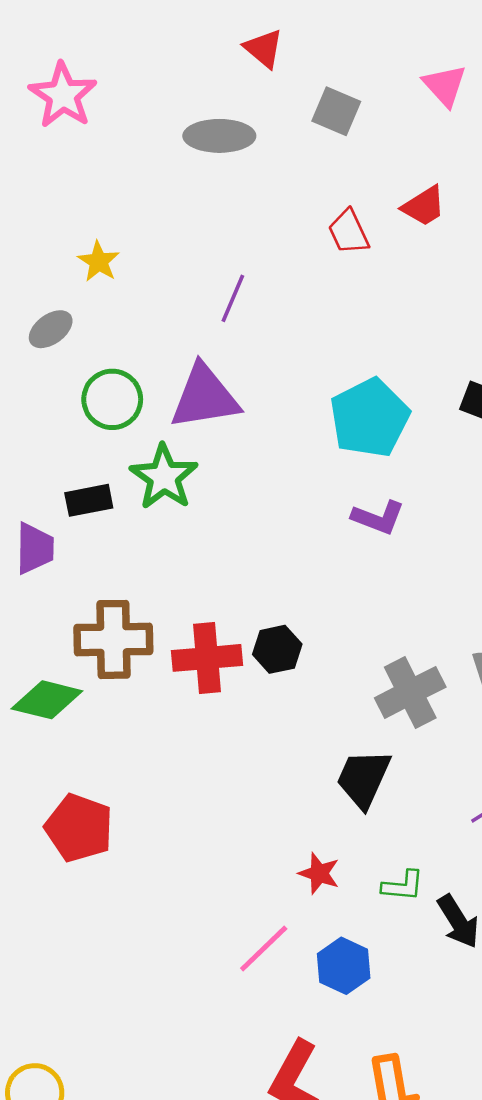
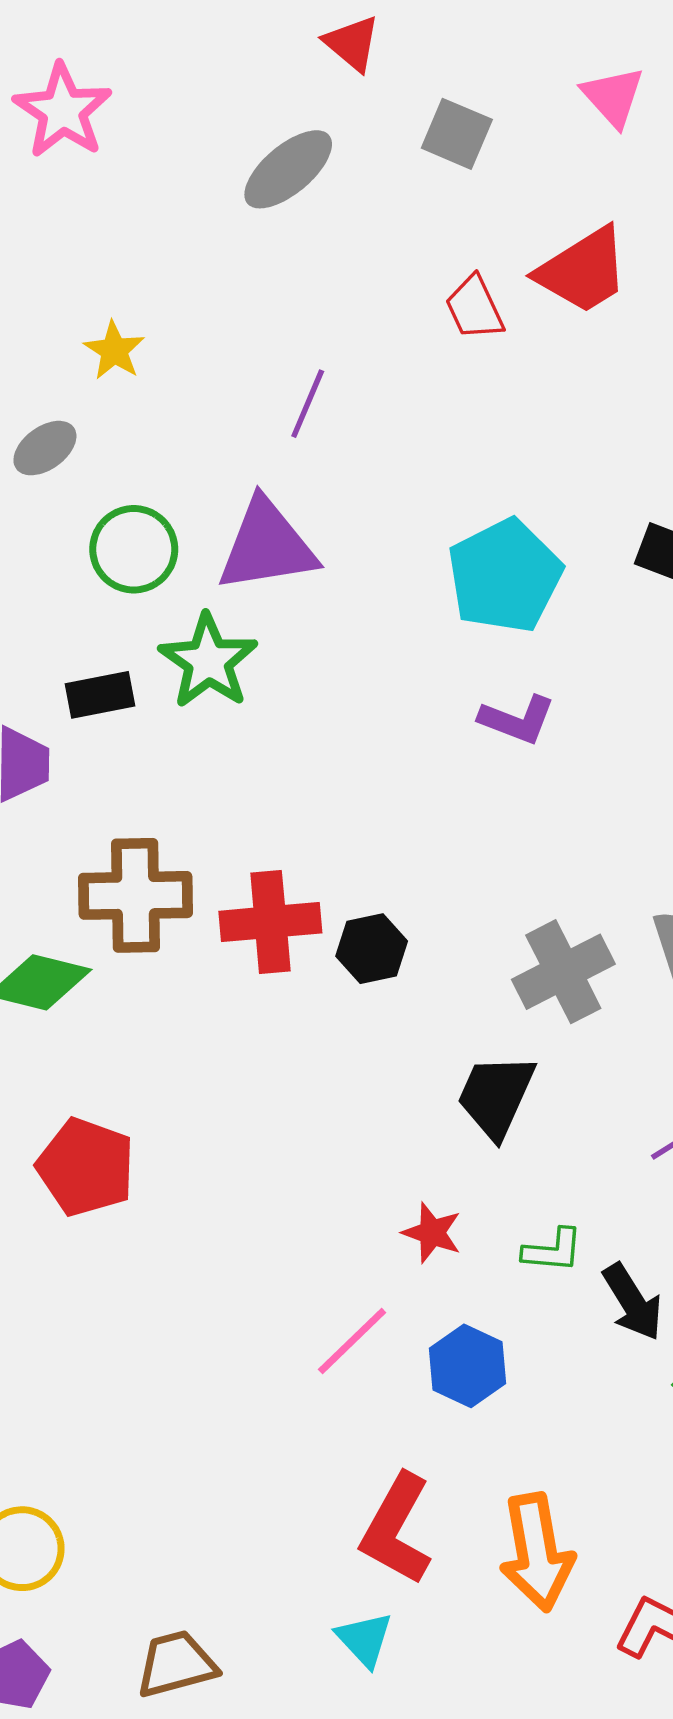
gray ellipse: (219, 136) -> (288, 169), turned -40
red trapezoid: (424, 206) -> (583, 271), size x1.5
black hexagon: (277, 649) -> (372, 949), moved

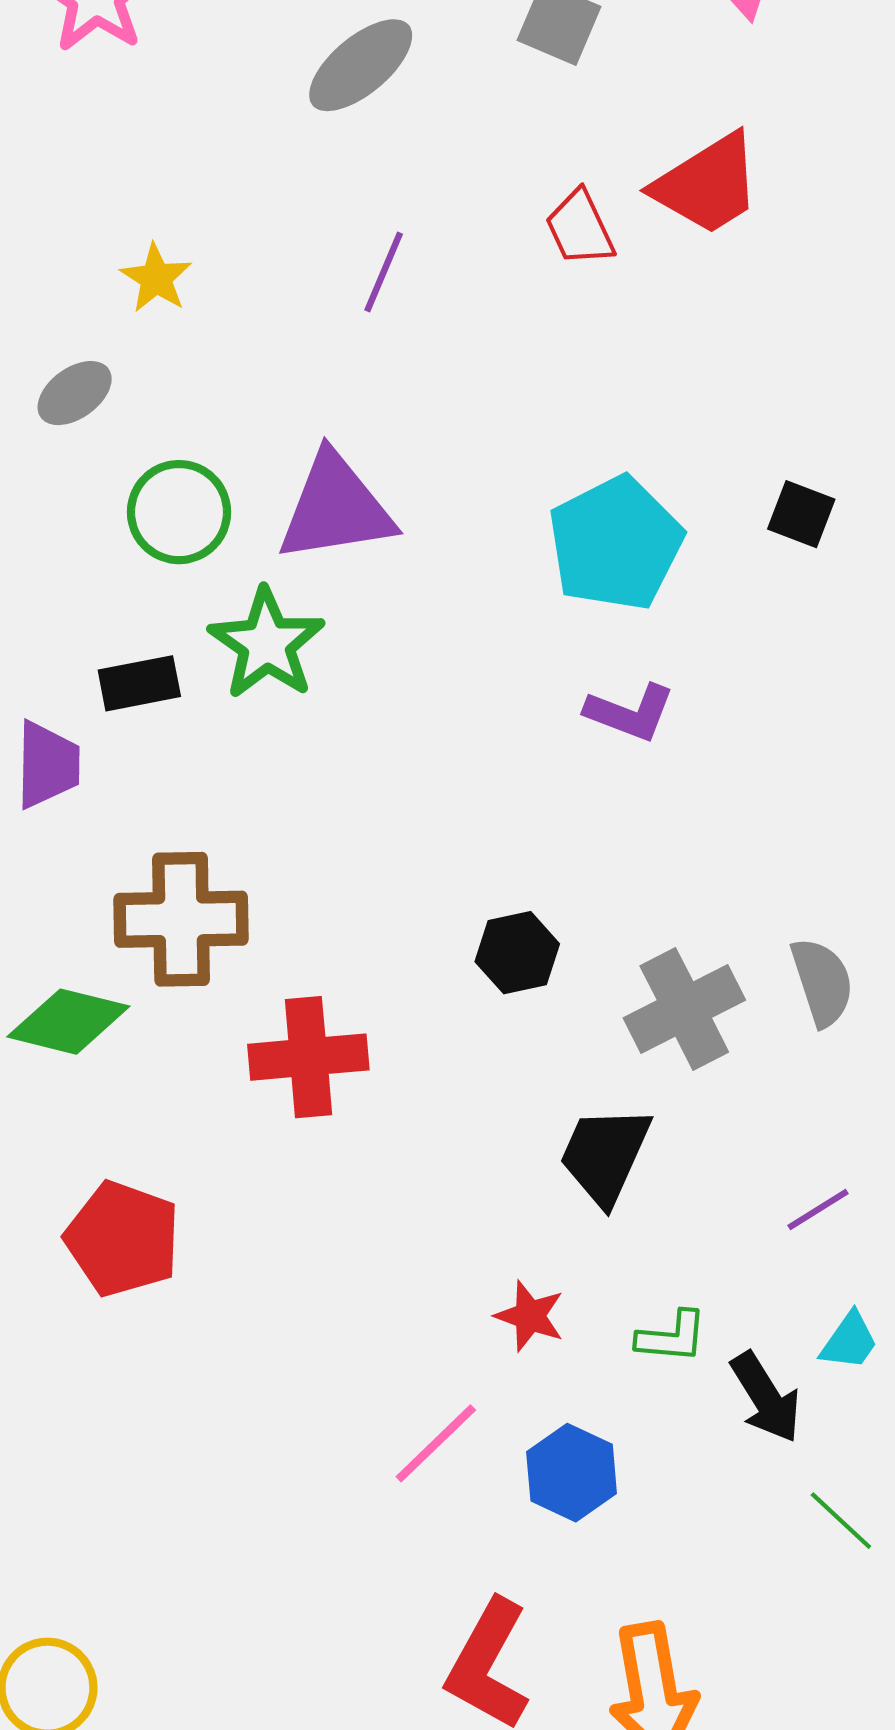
purple line: (308, 404) -> (384, 272), moved
red cross: (270, 922) -> (308, 1057), moved
black hexagon: (372, 949) -> (517, 953), moved

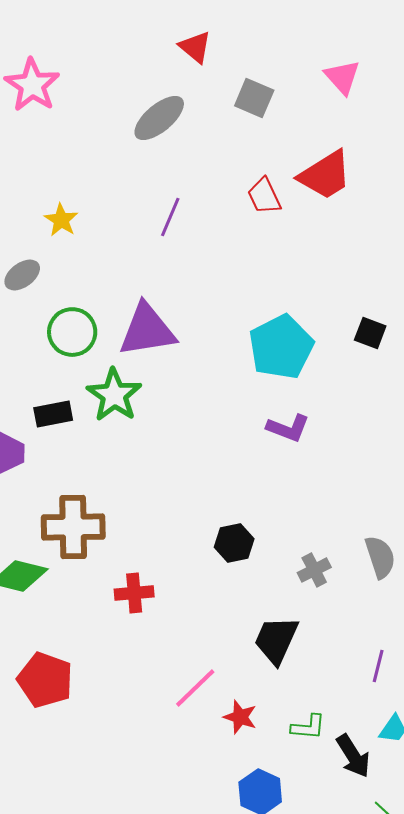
gray cross: (684, 1009) -> (314, 570), size x0.6
red cross: (308, 1057) -> (134, 593), size x0.7
purple line: (818, 1209) -> (378, 666), turned -44
pink line: (436, 1443) -> (195, 688), moved

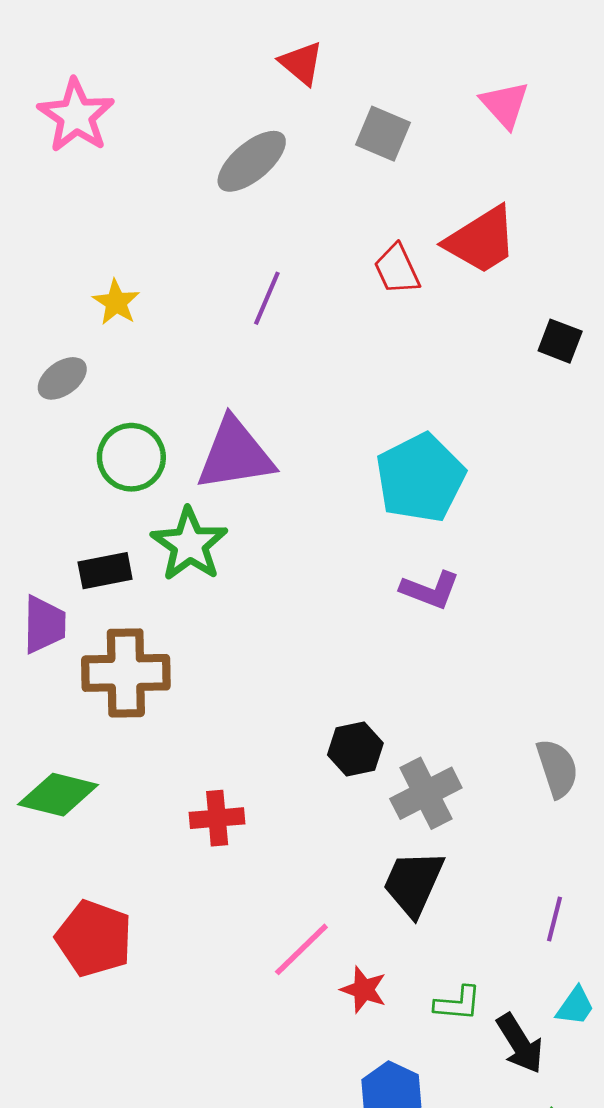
black square: (370, 333) -> (560, 341), moved
brown cross: (73, 527) -> (126, 673), moved
gray cross: (314, 570) -> (426, 793), moved, size x1.5

